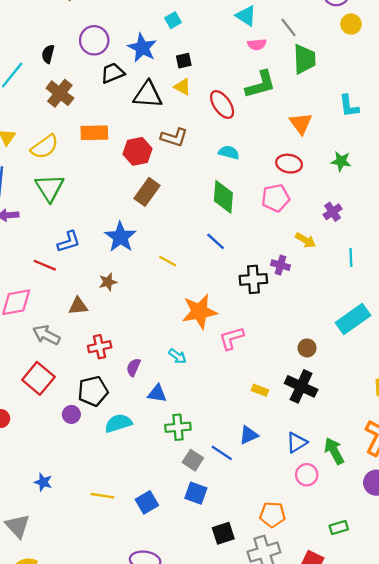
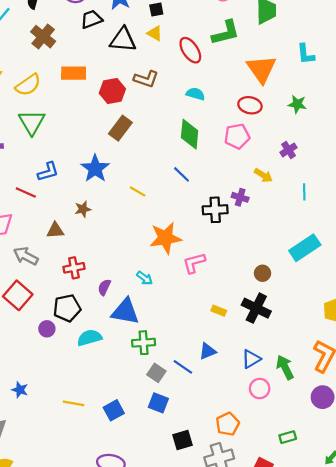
orange triangle: (301, 123) -> (261, 69), size x1.4
blue triangle: (157, 394) -> (125, 312), size x1.6
orange pentagon: (272, 515) -> (228, 424), turned -30

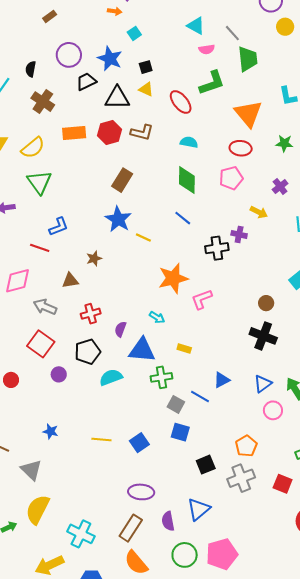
red hexagon: (112, 91) -> (110, 133), moved
blue star: (95, 169) -> (118, 219), moved
yellow rectangle: (219, 311) -> (184, 348), moved
purple circle: (47, 329) -> (59, 374), moved

